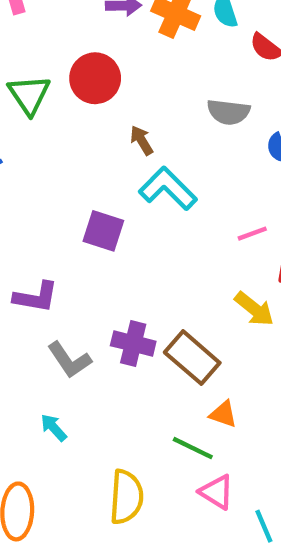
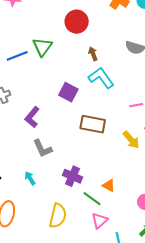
green triangle: (29, 95) -> (42, 47), moved
purple L-shape: (36, 297) -> (32, 117), turned 110
purple cross: (133, 343) -> (73, 176), moved
brown rectangle: (192, 358) -> (93, 124), moved, turned -40
pink triangle: (217, 492) -> (100, 221), turned 36

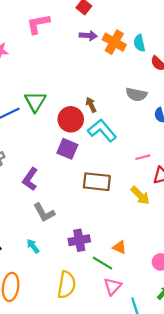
red circle: (77, 22) -> (71, 119), moved
purple cross: (73, 176) -> (79, 240), turned -30

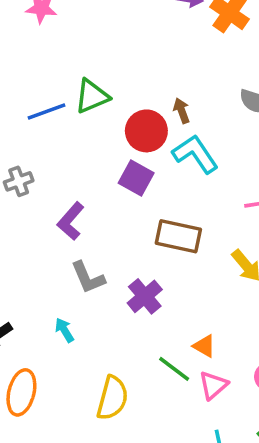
green triangle: (35, 102) -> (92, 96), turned 30
purple cross: (79, 240) -> (145, 296), moved, turned -35
pink triangle: (113, 286) -> (213, 385), moved

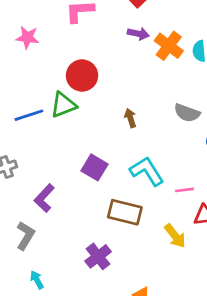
red circle: (146, 131) -> (82, 76), moved
cyan L-shape: (195, 154) -> (147, 171), moved
gray L-shape: (88, 278) -> (26, 236), moved, turned -128

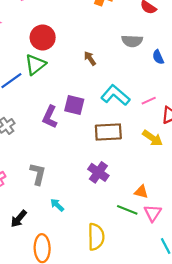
purple L-shape: (44, 198) -> (50, 117), moved

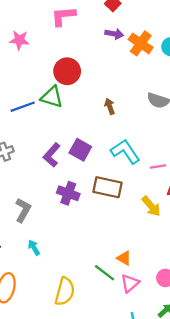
green triangle: (35, 65) -> (52, 97), turned 40
purple cross: (98, 172) -> (68, 193), moved, turned -30

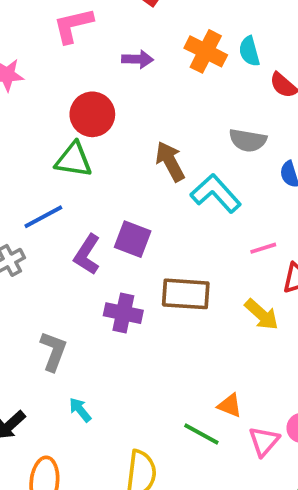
purple arrow: (114, 34) -> (138, 59), moved
brown arrow: (110, 106) -> (170, 161), size x1.5
blue line: (23, 107) -> (43, 217), moved
cyan L-shape: (125, 152) -> (216, 193), moved
pink triangle: (130, 283) -> (264, 441), moved

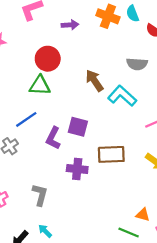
cyan arrow: (80, 410) -> (45, 231), moved

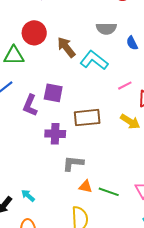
red circle: (48, 59) -> (34, 33), moved
gray L-shape: (40, 195) -> (73, 163), moved, turned -95
orange triangle: (143, 215) -> (86, 186), moved

